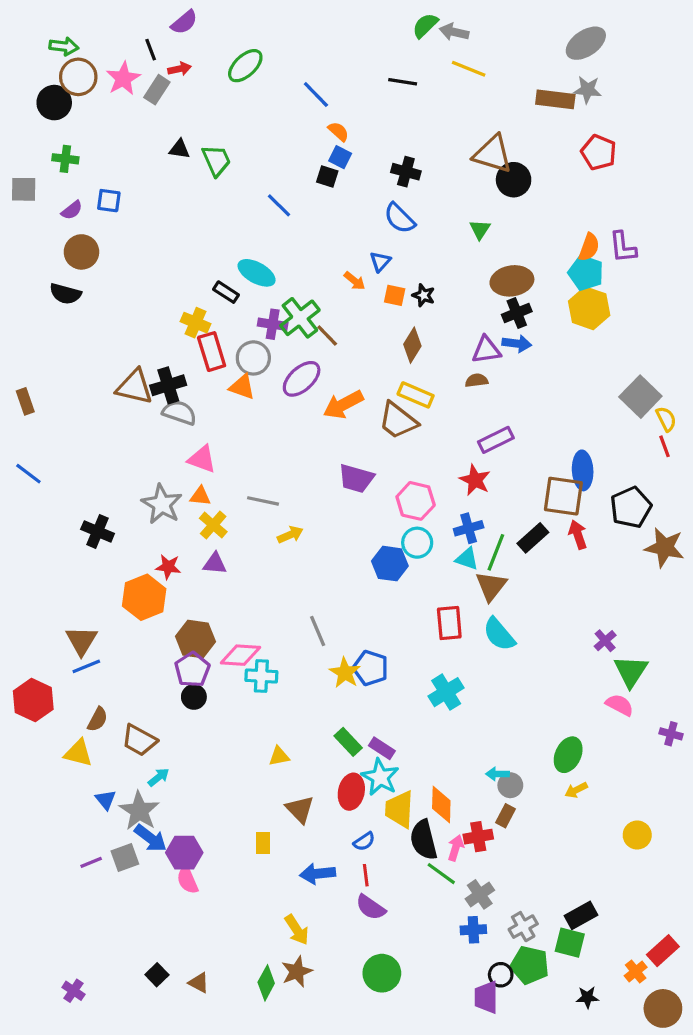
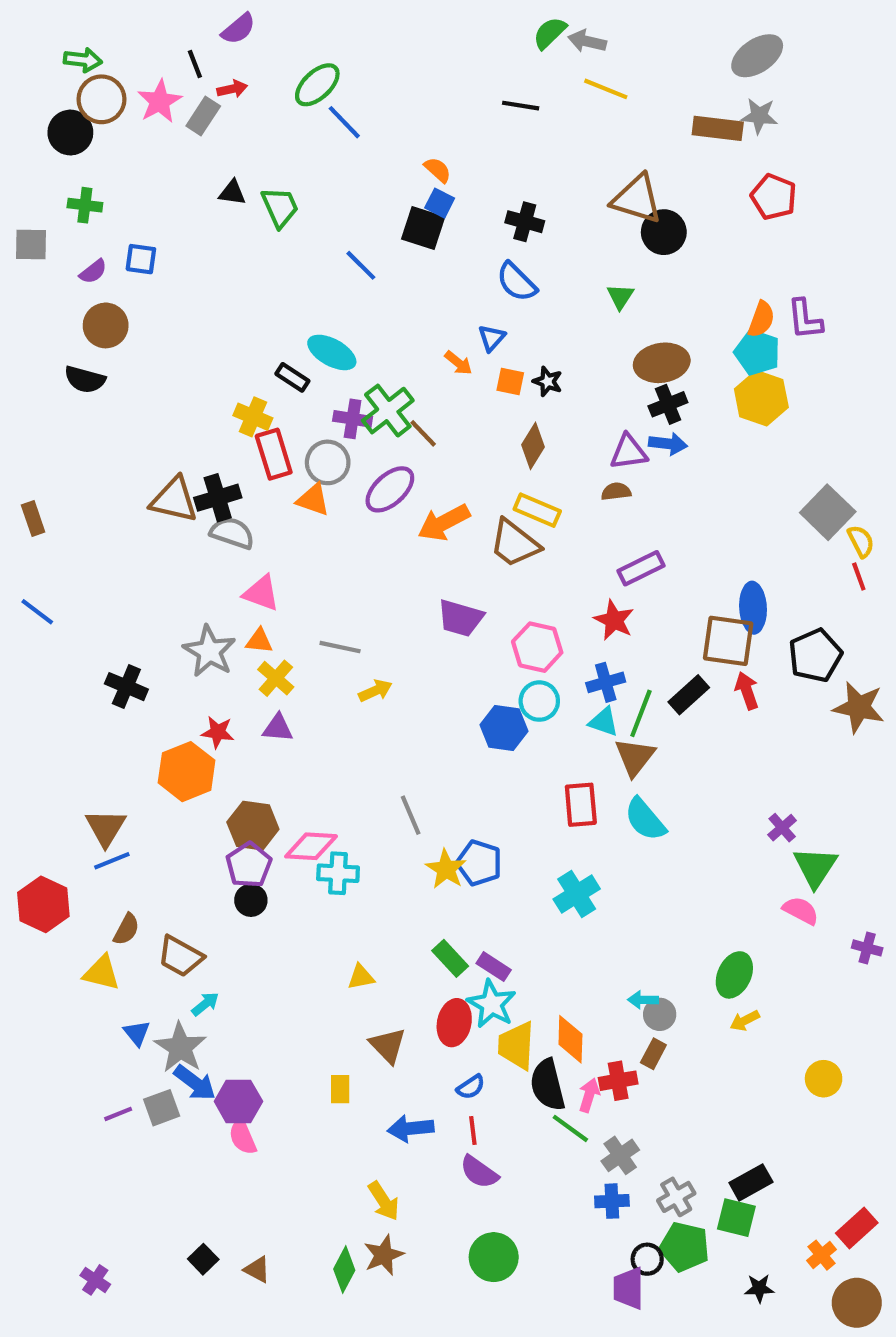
blue line: (316, 95) -> (344, 122), moved
black square: (327, 176) -> (423, 228), size x1.5

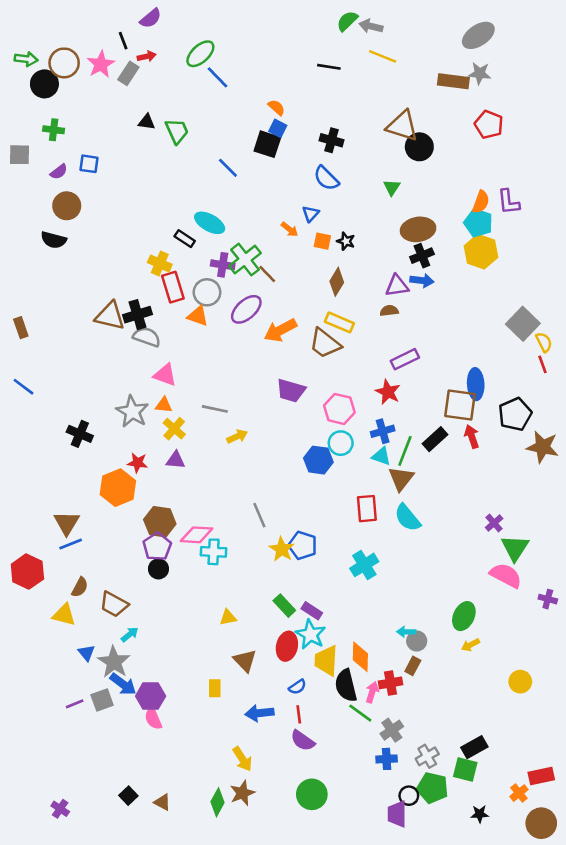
green arrow: (83, 60) -> (26, 59), moved
pink semicircle: (801, 911) -> (506, 575), size x1.4
red rectangle: (857, 1228) -> (541, 776), turned 30

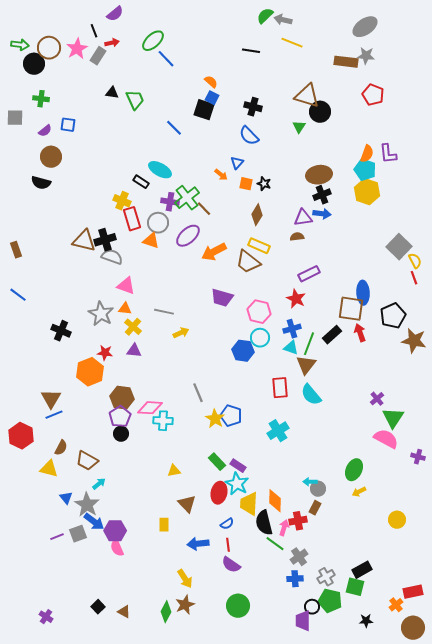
green triangle: (392, 187) -> (299, 127), moved

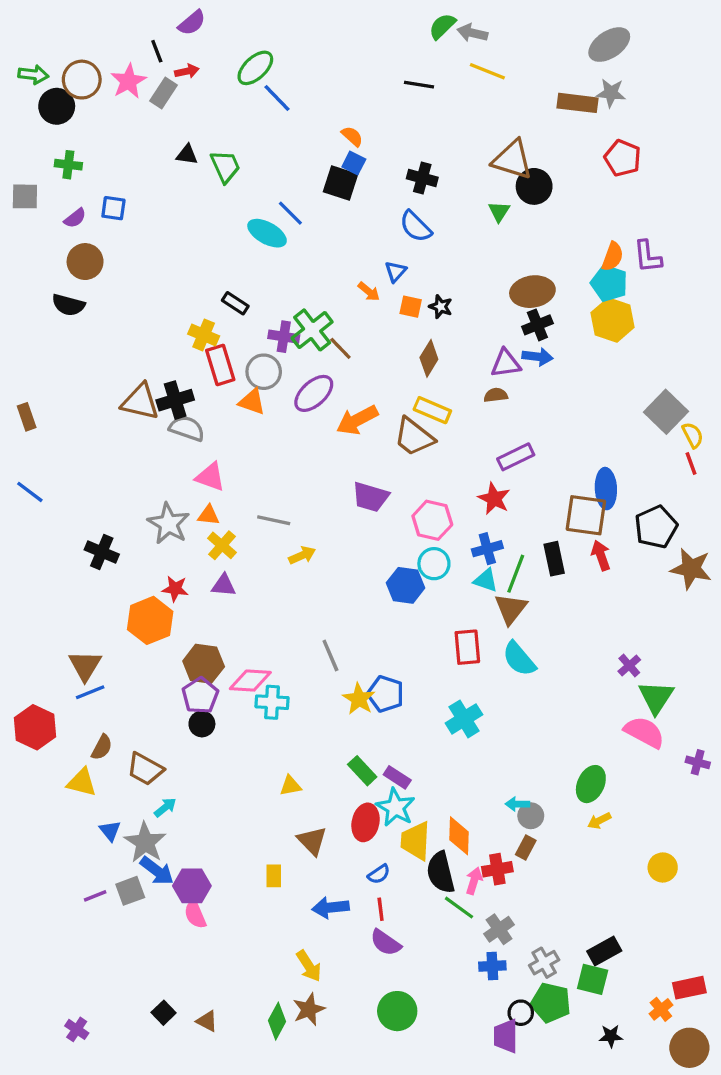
cyan ellipse: (160, 170) -> (267, 233), moved
black rectangle: (332, 335) -> (554, 559), turned -60

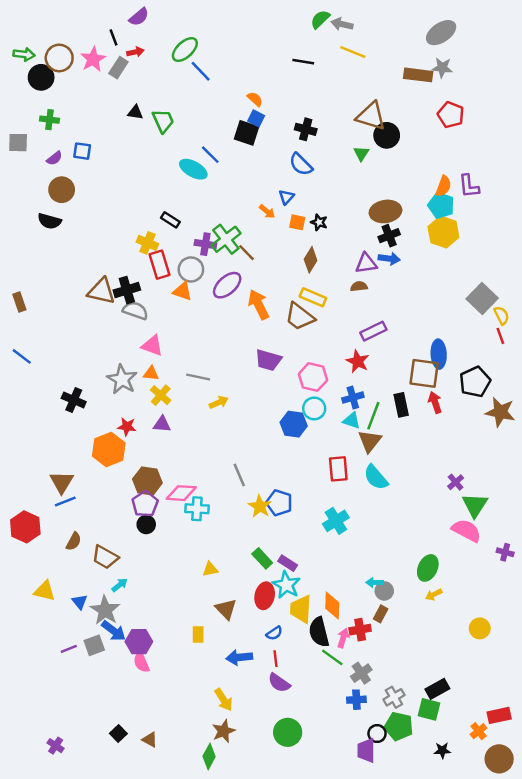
orange arrow: (357, 420) -> (259, 305), turned 92
yellow triangle: (82, 782) -> (45, 591), moved
green diamond: (277, 1021) -> (209, 756), moved

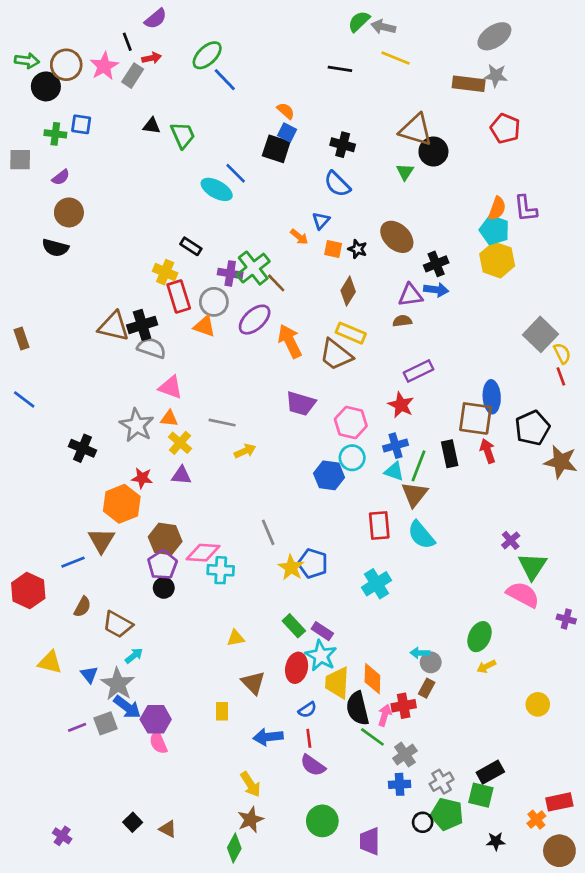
blue square: (82, 151) -> (81, 124), moved
brown ellipse: (385, 211) -> (397, 237), moved, turned 52
brown triangle: (62, 482) -> (101, 540), moved
purple trapezoid: (366, 750) -> (370, 841), moved

